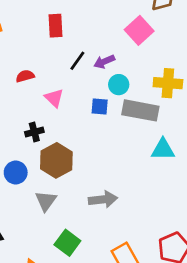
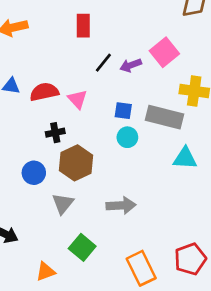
pink square: (139, 30) -> (164, 52), moved
red semicircle: (25, 76) -> (44, 92), moved, size x1.5
cyan circle: (119, 85) -> (127, 137), moved

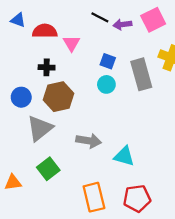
black line: (103, 63) -> (100, 17), turned 66
gray rectangle: (164, 117) -> (141, 74), turned 48
cyan triangle: (185, 158) -> (124, 156), moved
gray triangle: (63, 203) -> (40, 128), size x1.4

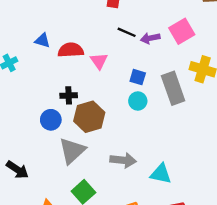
black cross: (47, 67) -> (69, 95), moved

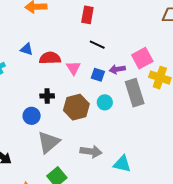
pink square: (182, 31) -> (142, 58), moved
purple arrow: (150, 38) -> (117, 69), moved
blue square: (138, 77) -> (98, 75), moved
brown hexagon: (89, 117) -> (76, 107), moved

